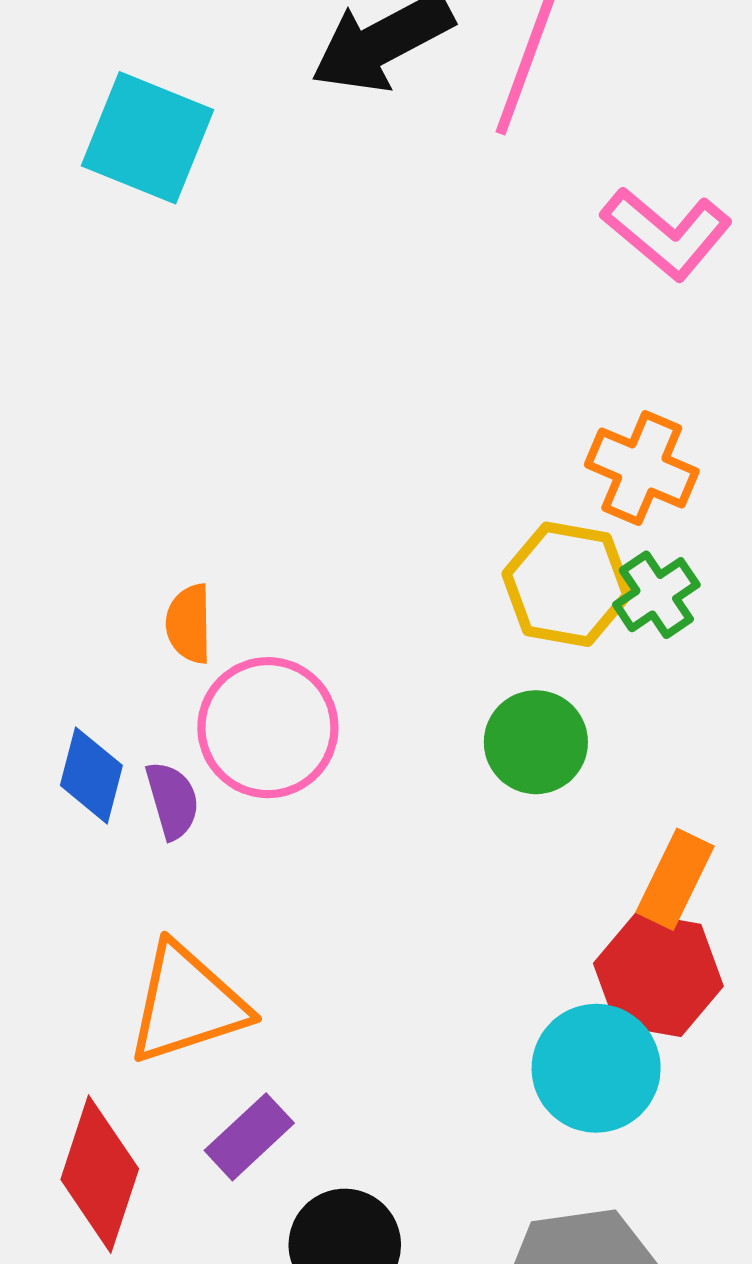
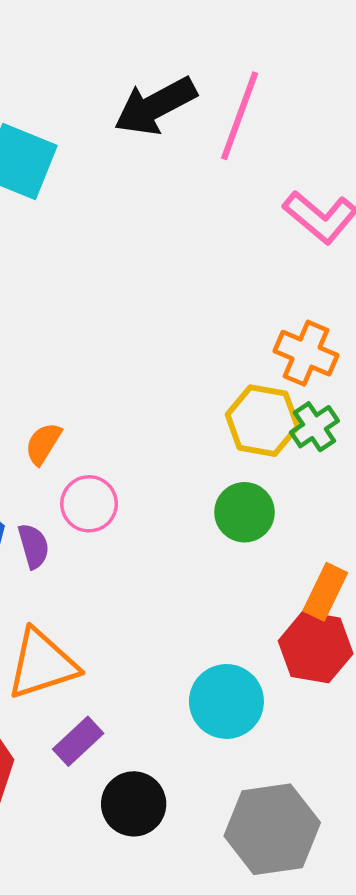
orange semicircle: (189, 624) -> (43, 444), turned 33
pink circle: (268, 728) -> (89, 504), size x0.7
cyan circle: (596, 1068) -> (226, 701), moved

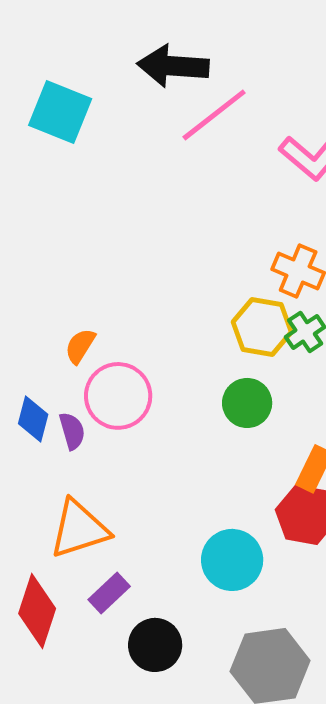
black arrow: (155, 106) -> (173, 66), turned 32
pink line: (240, 116) -> (214, 115), moved, turned 32
pink circle: (89, 504) -> (118, 396), size x1.4

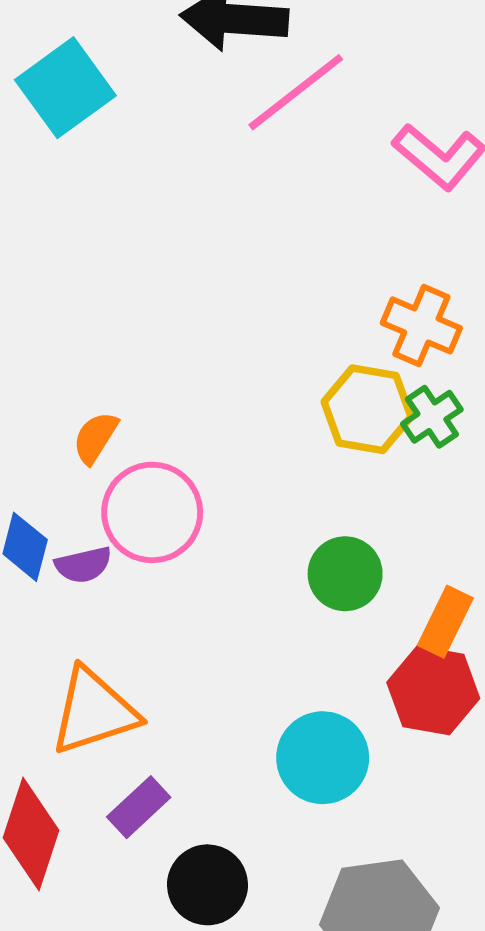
cyan square: (60, 112) -> (65, 88), turned 32
green circle: (247, 403) -> (345, 574), moved
purple semicircle: (72, 431) -> (83, 565), turned 93

